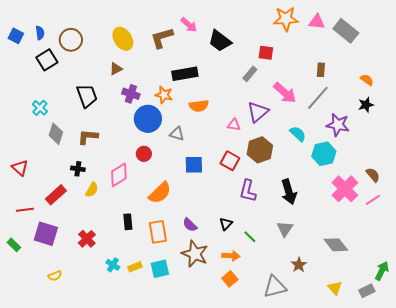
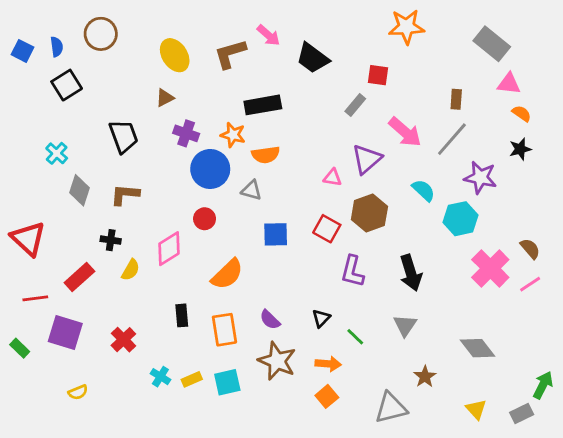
pink triangle: (317, 22) -> (509, 84), moved
brown circle: (71, 40) -> (101, 34), moved
orange semicircle: (199, 106) -> (266, 155), moved
red triangle: (20, 168) -> (28, 239), size x1.5

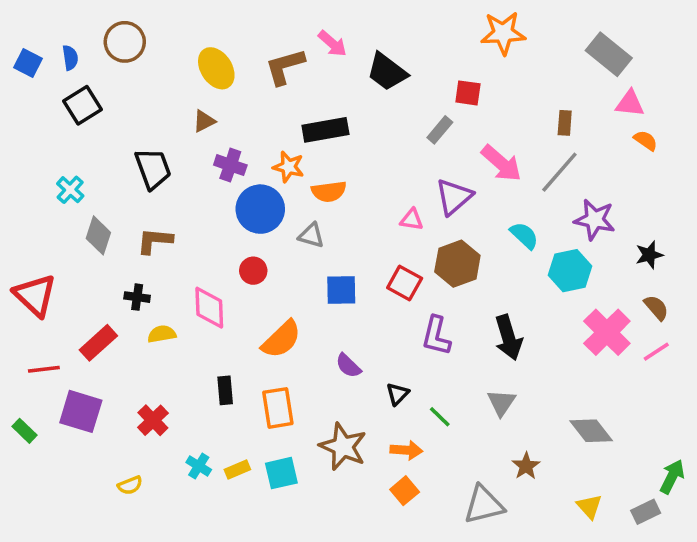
black star: (520, 149) -> (649, 255), moved
pink diamond: (169, 249) -> (209, 308), turned -60
yellow semicircle: (131, 270) -> (162, 334), turned -130
purple semicircle: (270, 320) -> (348, 366), moved
yellow semicircle: (78, 392) -> (130, 485), moved

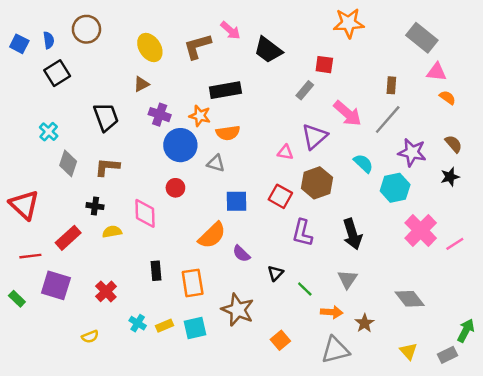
brown semicircle: (656, 308) -> (454, 144), moved
orange semicircle: (281, 339) -> (212, 235), moved
orange arrow: (406, 450) -> (332, 312), moved

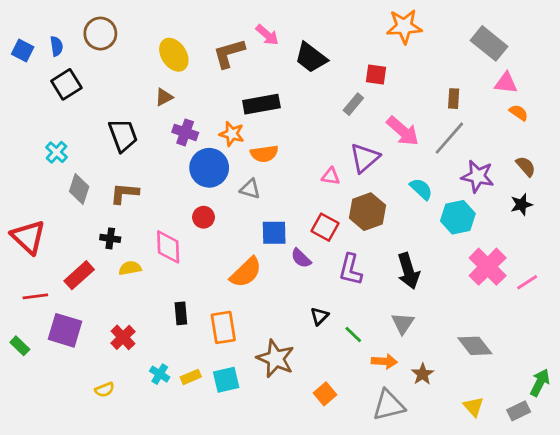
purple semicircle: (241, 254) -> (301, 258), moved

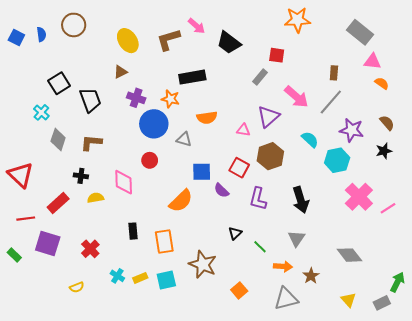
black square: (66, 84) -> (59, 83), moved
orange semicircle: (264, 154) -> (207, 118), moved

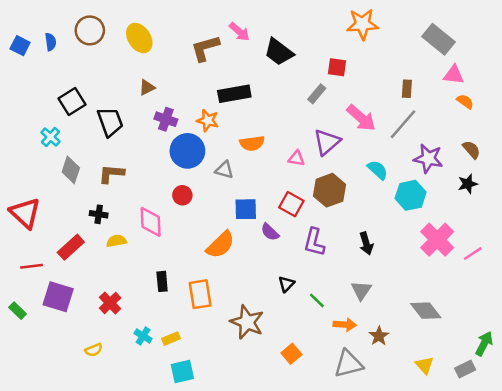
yellow ellipse: (128, 41) -> (139, 38), moved
black arrow: (301, 200) -> (366, 243), size x0.7
cyan square: (166, 280) -> (182, 371), moved

